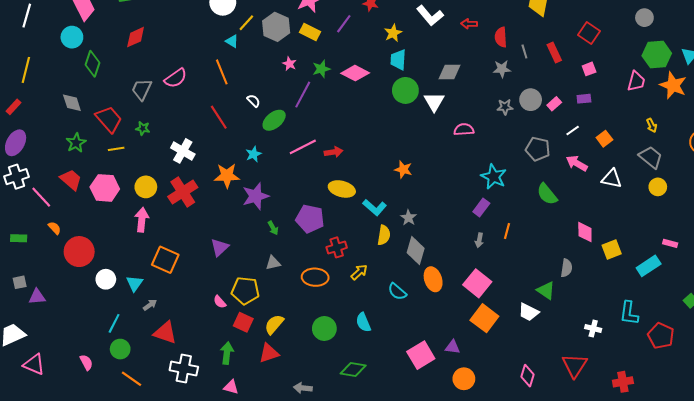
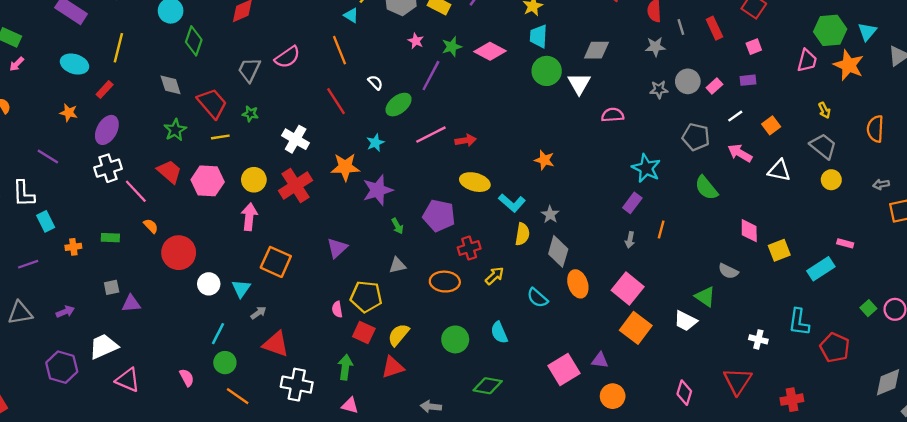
gray semicircle: (566, 268) -> (728, 271), turned 108
pink semicircle: (220, 302) -> (337, 309), turned 32

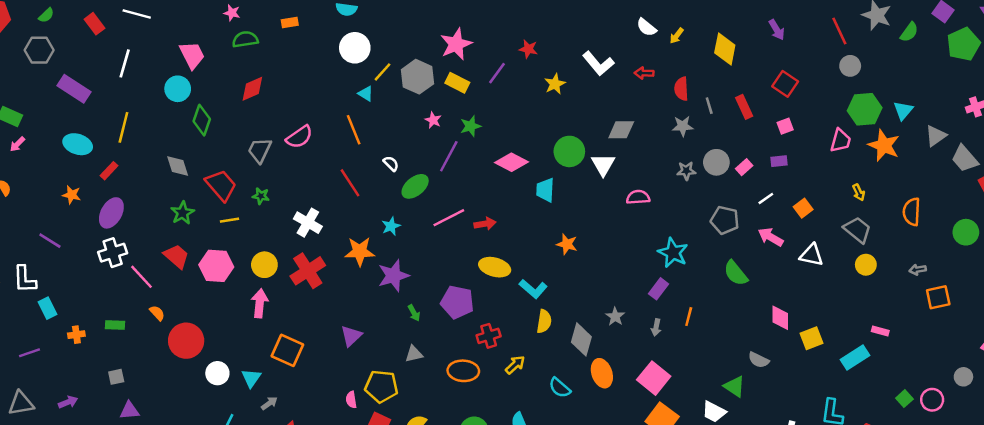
cyan trapezoid: (539, 36) -> (545, 190), moved
pink diamond: (490, 51) -> (512, 162), moved
gray star: (550, 214) -> (615, 317), moved
purple triangle: (131, 304) -> (129, 411), moved

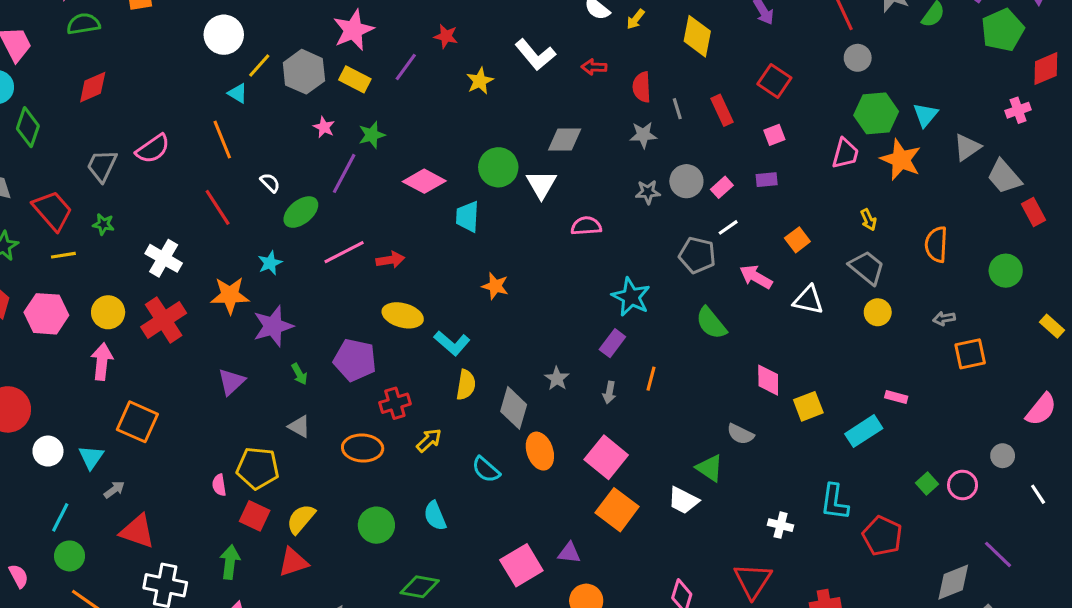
white line: (766, 198) -> (728, 227), moved
purple triangle: (351, 336) -> (231, 382), moved
gray triangle: (414, 354) -> (299, 426), turned 42

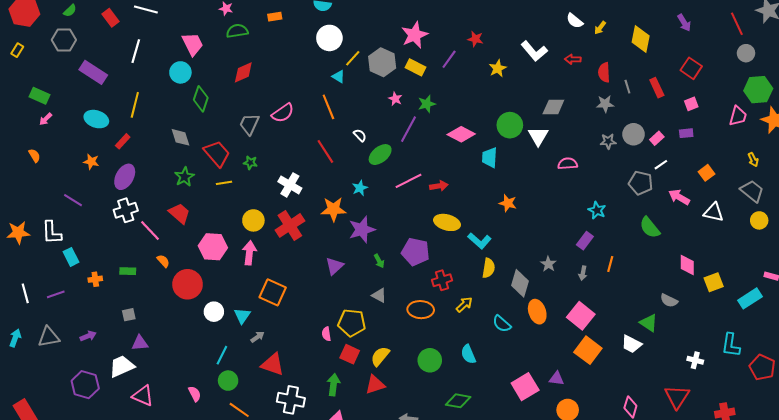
cyan star: (631, 297) -> (597, 210), size x0.7
pink hexagon: (46, 314) -> (213, 247), moved

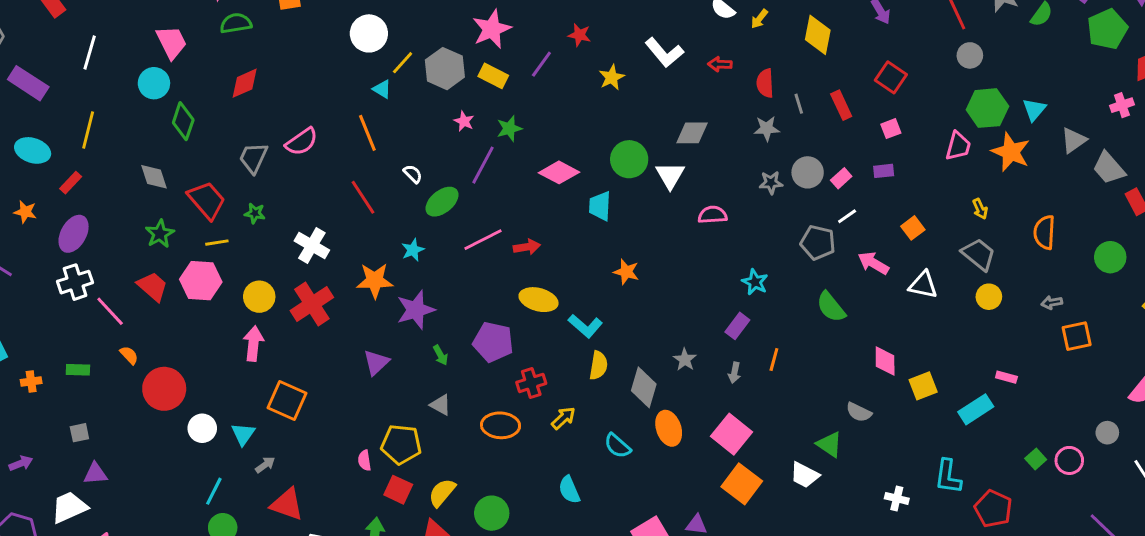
pink hexagon: (213, 247) -> (201, 281), moved
green circle: (430, 360) -> (492, 513), moved

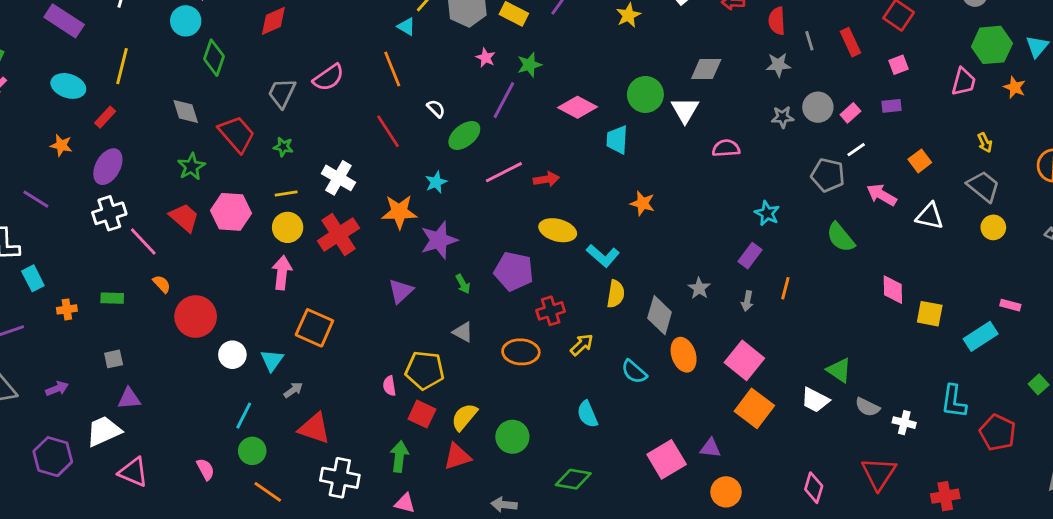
orange star: (1011, 152) -> (1015, 87), size x0.6
yellow line: (217, 243) -> (286, 193), moved
yellow square: (923, 386) -> (930, 314), turned 32
gray semicircle: (859, 412) -> (867, 407), moved

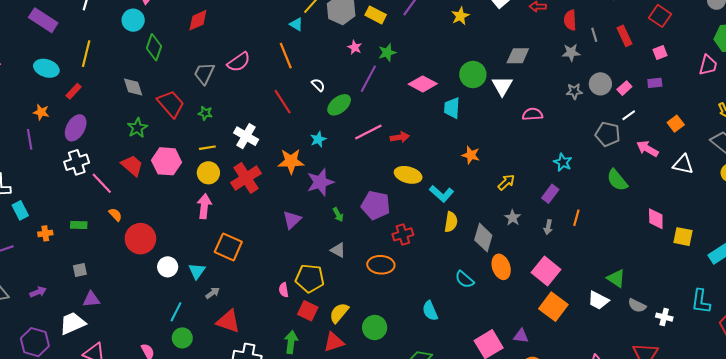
purple line: (36, 199) -> (30, 139), moved, turned 48
yellow arrow: (582, 345) -> (506, 182), moved

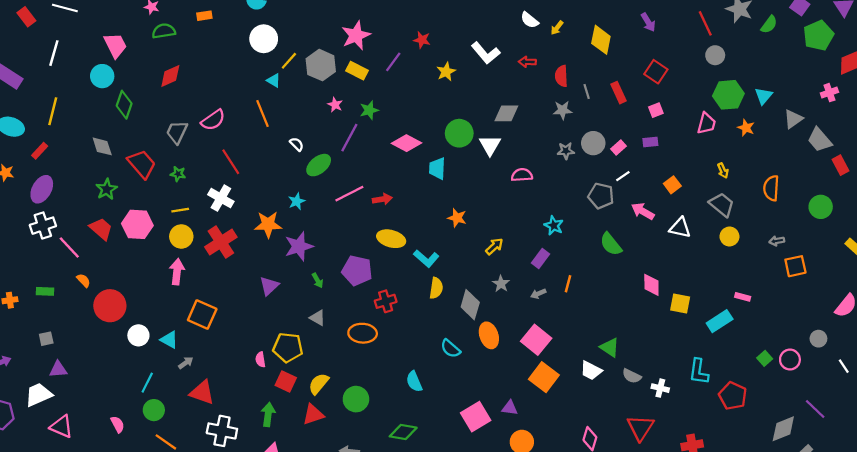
red line: (283, 102) -> (231, 162), moved
gray arrow: (548, 227) -> (538, 294), turned 56
cyan triangle: (197, 271) -> (169, 340), turned -36

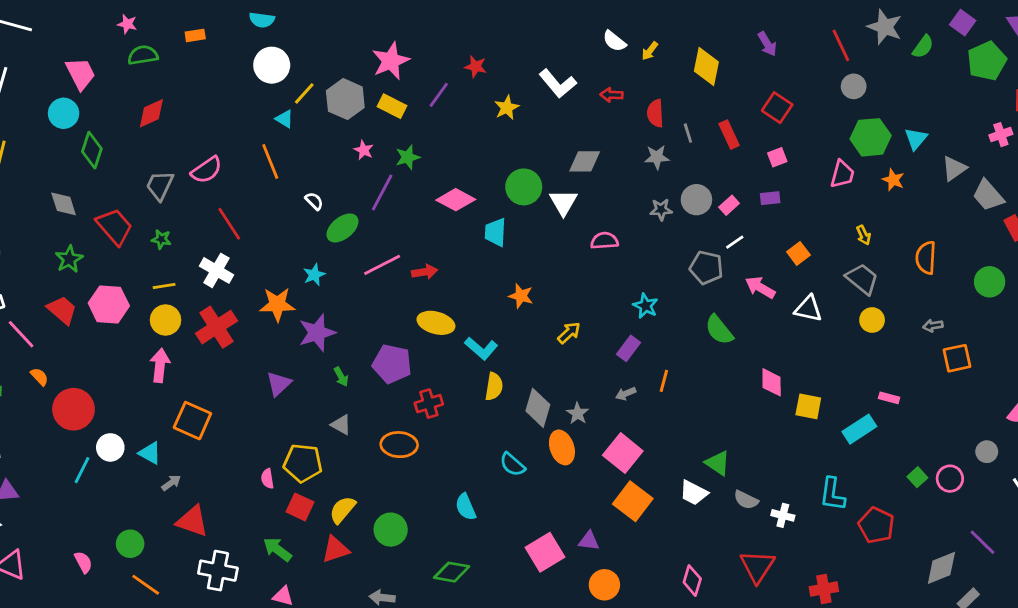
gray star: (501, 284) -> (578, 413), moved
cyan line: (147, 383) -> (82, 470), moved
green arrow: (268, 414) -> (277, 549), turned -60

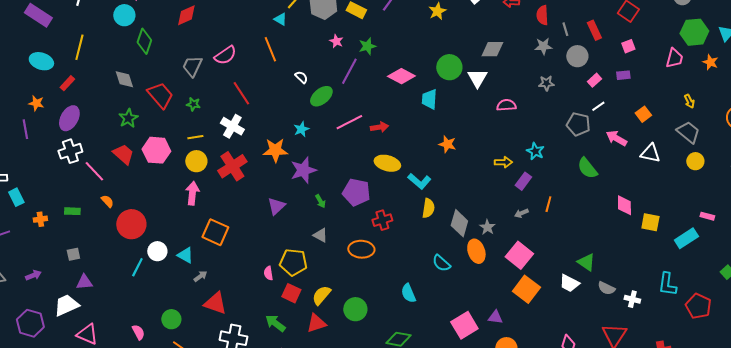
gray circle: (696, 200) -> (577, 56), moved
yellow arrow: (569, 333) -> (503, 162), moved, turned 42

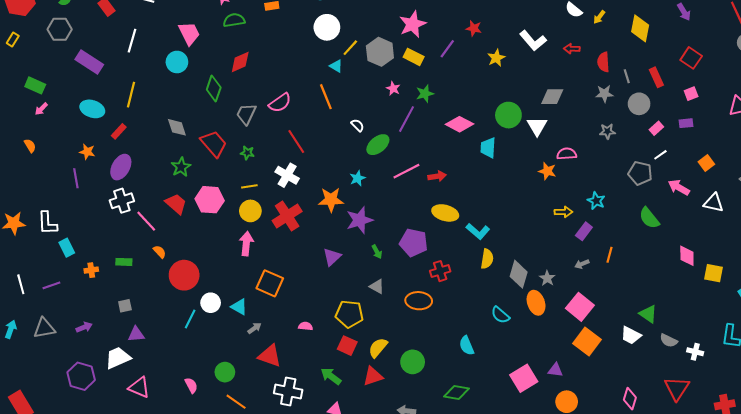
green diamond: (144, 41) -> (214, 89), moved
orange star: (447, 144) -> (547, 171), moved
pink semicircle: (268, 273) -> (305, 326), moved, turned 104

